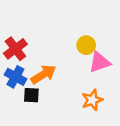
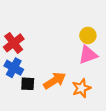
yellow circle: (86, 45) -> (88, 35), moved
orange arrow: (43, 74) -> (55, 81), moved

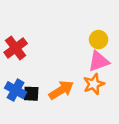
blue cross: (14, 68) -> (16, 90), moved
orange star: (81, 88) -> (94, 84), moved

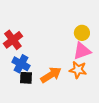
orange star: (94, 84) -> (78, 70), turned 30
blue cross: (16, 90) -> (21, 64), moved

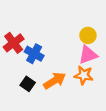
blue cross: (21, 64) -> (34, 54), moved
black square: (26, 78) -> (28, 84), turned 32

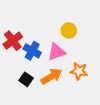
yellow circle: (88, 35) -> (69, 30), moved
pink triangle: (88, 55) -> (57, 52), moved

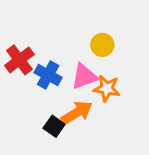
orange star: (79, 71) -> (107, 89), moved
black square: (26, 79) -> (54, 126), moved

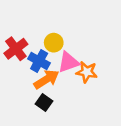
yellow circle: (102, 45) -> (54, 43), moved
orange arrow: (77, 113) -> (46, 79), moved

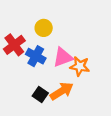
yellow circle: (54, 43) -> (44, 28), moved
orange arrow: (46, 79) -> (62, 91), moved

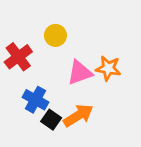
blue cross: (36, 56) -> (35, 100), moved
orange star: (80, 66) -> (108, 68), moved

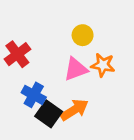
yellow circle: (55, 35) -> (83, 35), moved
black square: (51, 120) -> (49, 114), size x1.4

